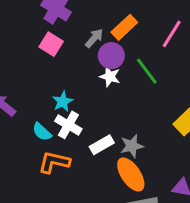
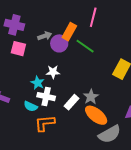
orange rectangle: (124, 27) -> (69, 32), moved
gray arrow: (94, 38) -> (45, 36), turned 48
white star: (110, 77) -> (53, 72), moved

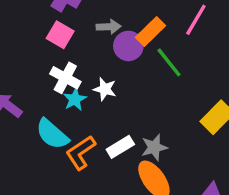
white cross: (46, 97) -> (65, 78), moved
cyan semicircle: (31, 106) -> (52, 134), size x1.5
orange L-shape: (45, 123) -> (81, 153), moved, turned -45

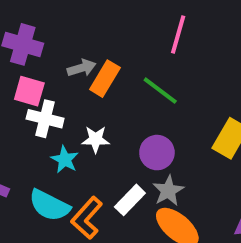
orange rectangle: (150, 31) -> (105, 79), moved
purple circle: (128, 46) -> (157, 153), moved
white cross: (65, 78) -> (45, 119), moved

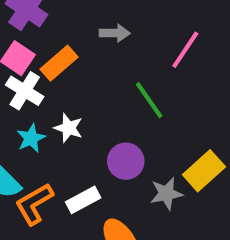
gray arrow: (82, 68) -> (115, 33), moved
orange rectangle: (105, 79) -> (59, 63), moved
gray star: (168, 191) -> (166, 194), moved

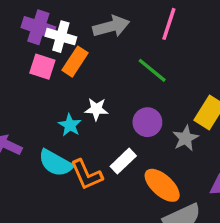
gray arrow: (115, 33) -> (111, 26), size x1.5
white cross: (25, 91) -> (61, 37), moved
orange L-shape: (34, 204) -> (86, 175), turned -68

